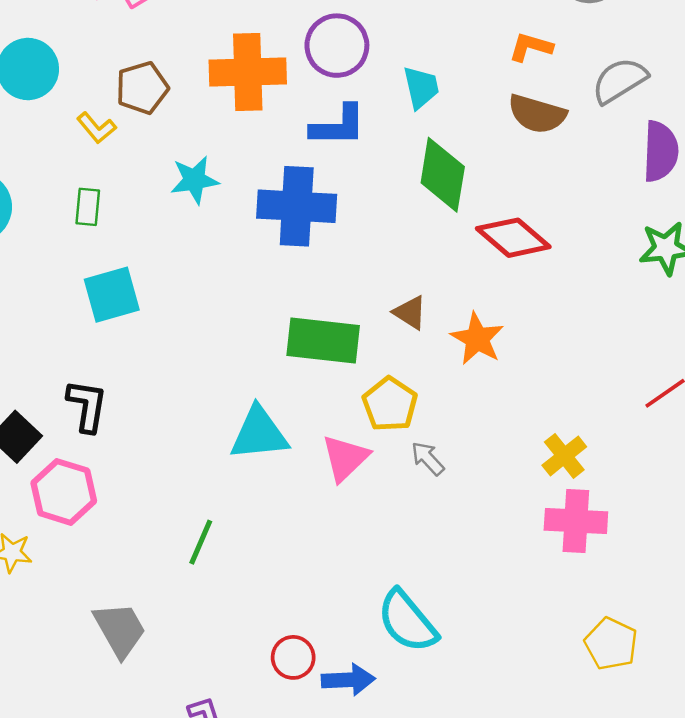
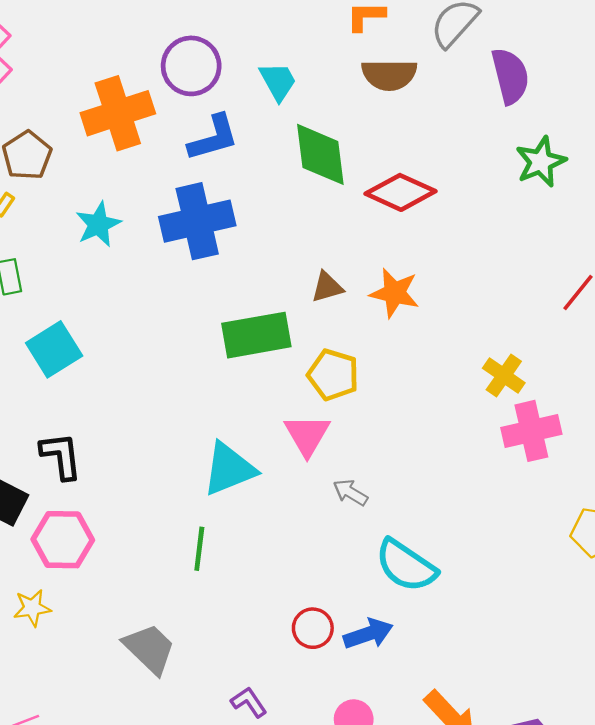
brown triangle: (410, 313) -> (327, 287), turned -32
cyan triangle: (259, 434) -> (229, 469), moved
gray arrow: (428, 458) -> (350, 492), moved

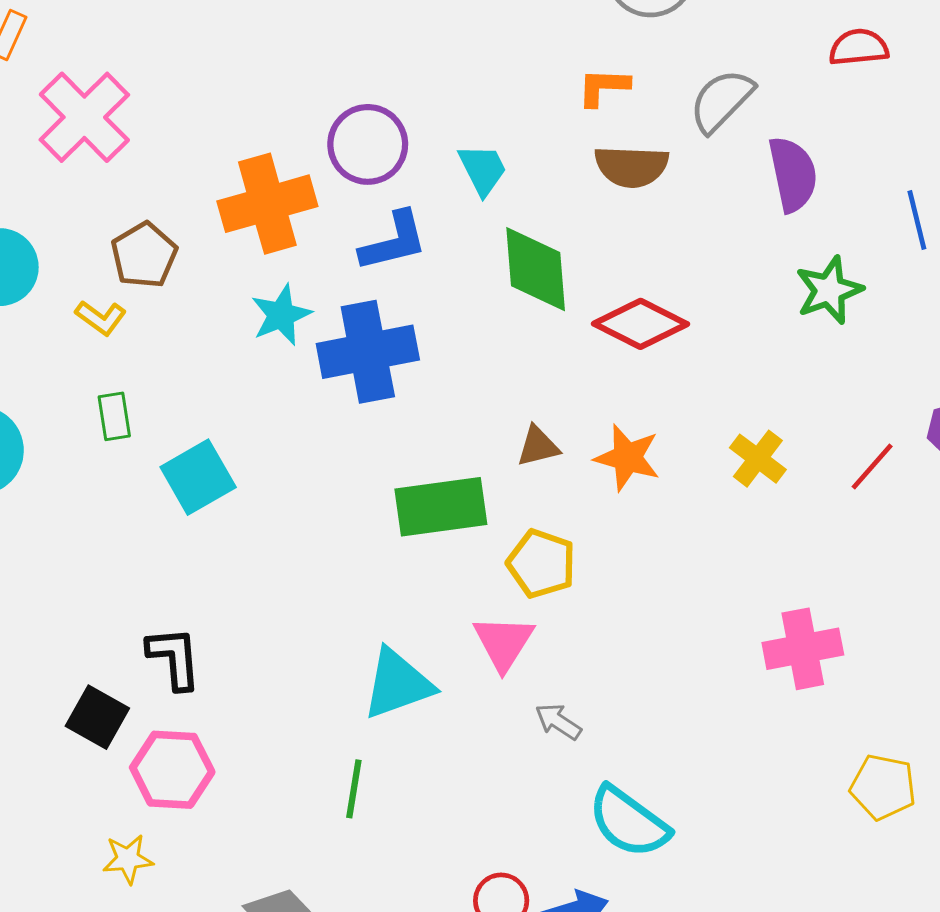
cyan star: (98, 224) -> (281, 315), moved
cyan square: (54, 349) -> (198, 477), moved
yellow cross: (504, 375) -> (758, 459), moved

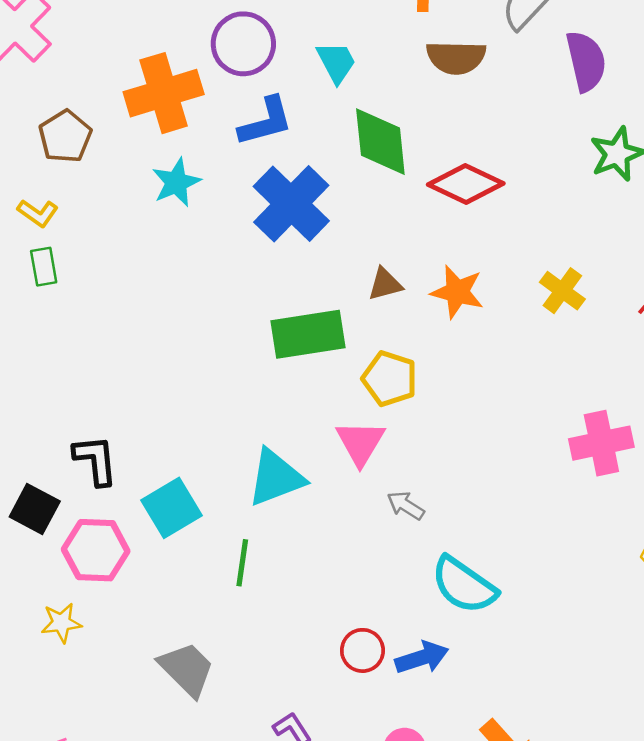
yellow L-shape: (101, 318) -> (38, 213), moved
blue cross: (368, 352) -> (291, 204), moved, turned -34
cyan square: (198, 477) -> (171, 508), moved

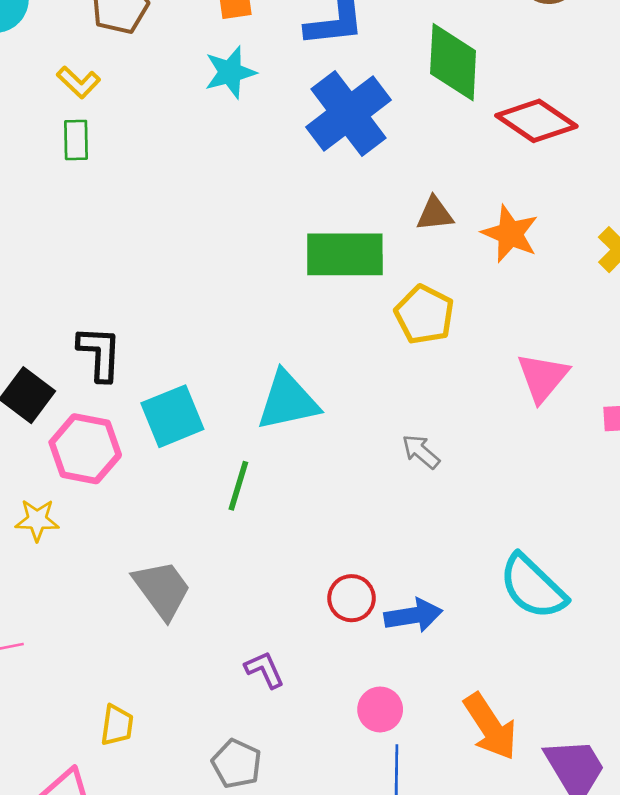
pink triangle: (360, 443) -> (543, 377), moved
cyan semicircle: (464, 585) -> (533, 587), moved

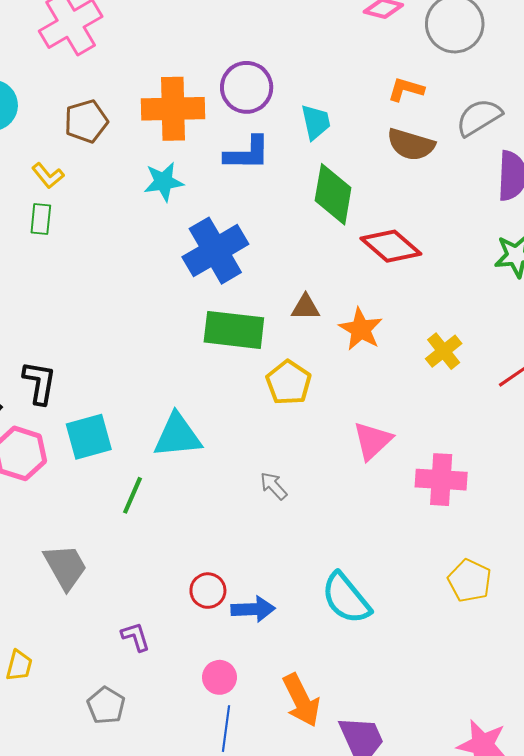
blue cross: (348, 114) -> (215, 251), moved

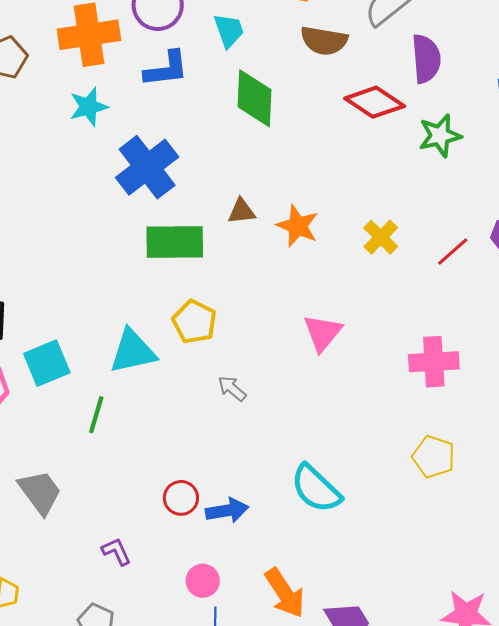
red diamond: (391, 246) -> (375, 102), moved
yellow pentagon: (289, 383) -> (194, 322), moved
pink cross: (441, 480) -> (434, 362), moved

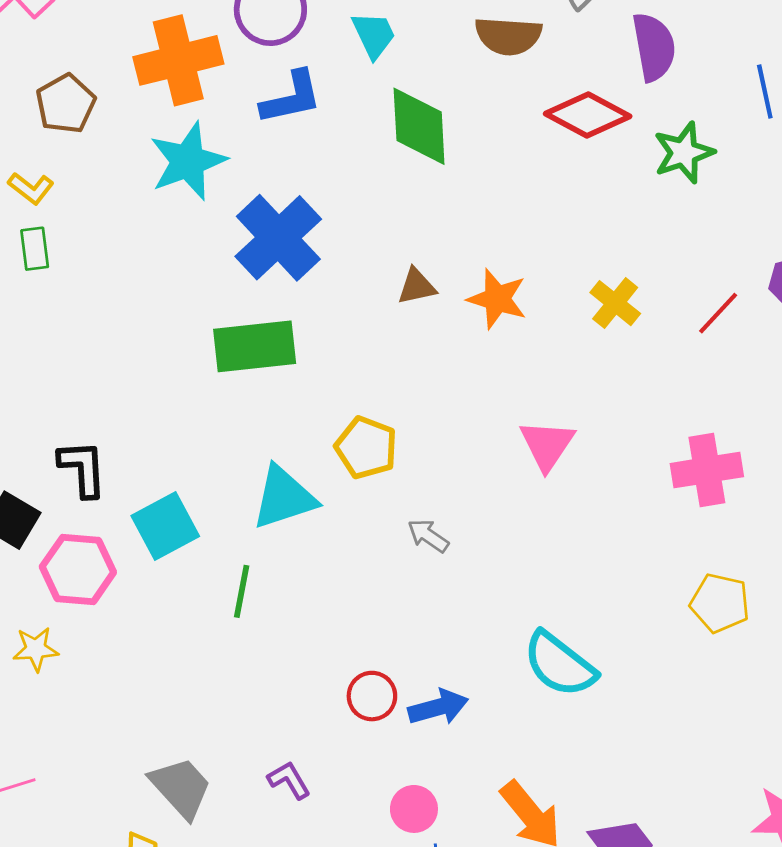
cyan star: (89, 107) -> (188, 161), size x1.4
green rectangle: (175, 242) -> (255, 346), moved
gray trapezoid: (40, 492) -> (181, 788), moved

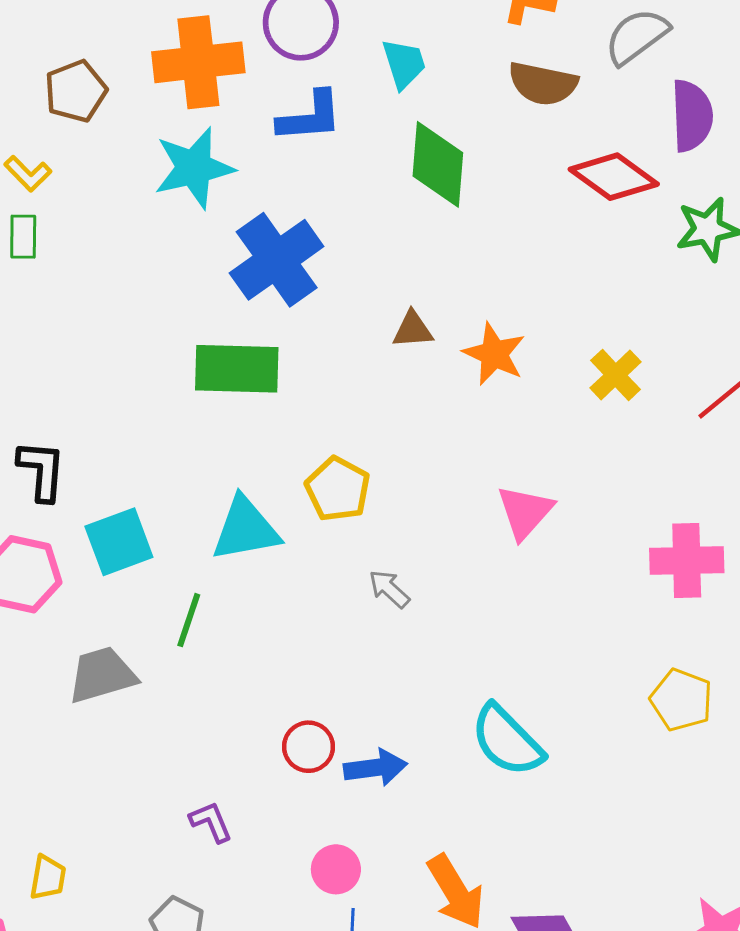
gray trapezoid: (181, 788) -> (102, 675), moved, turned -72

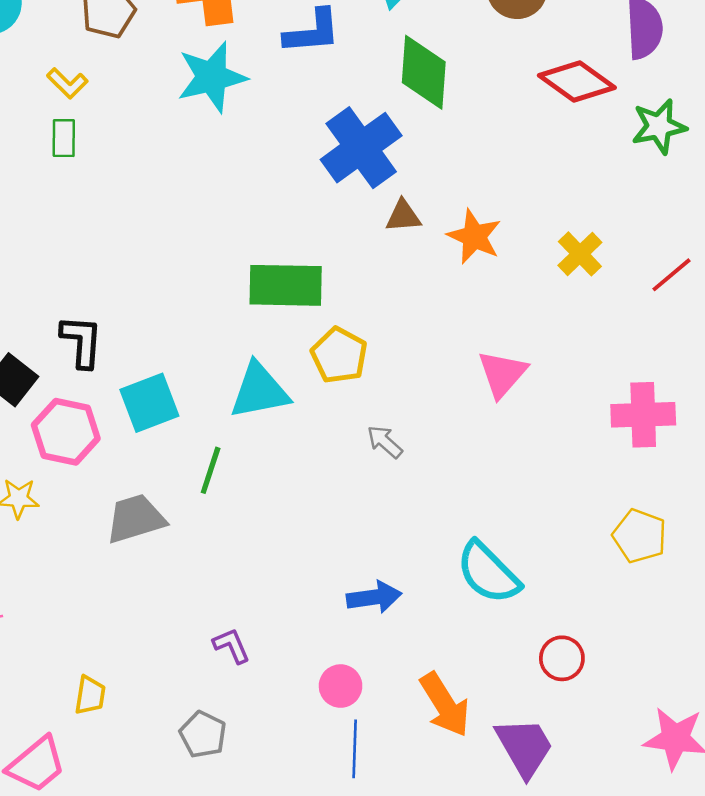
blue cross: (277, 260) -> (361, 148), moved
green rectangle: (237, 369) -> (286, 285), moved
red circle: (309, 747) -> (562, 658), moved

